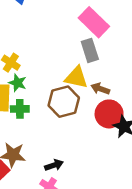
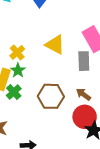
yellow triangle: (76, 77) -> (55, 45), moved
green cross: (20, 109) -> (14, 92), turned 32

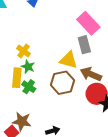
yellow triangle: (55, 45) -> (69, 60), moved
brown arrow: (83, 94) -> (91, 74), size x1.5

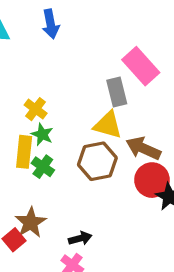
gray rectangle: (84, 45) -> (117, 92), moved
brown star: (22, 121) -> (31, 222), turned 30

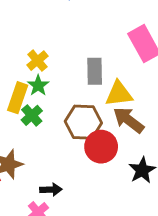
gray rectangle: (117, 92) -> (95, 71), moved
yellow triangle: (108, 125) -> (119, 94), moved, turned -36
red circle: (152, 180) -> (101, 147), moved

